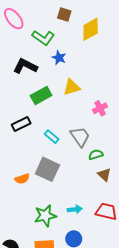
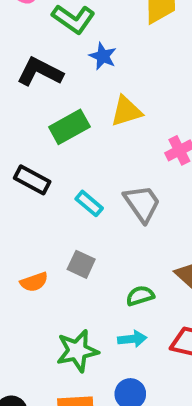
black rectangle: (21, 124) -> (32, 180), turned 54
green semicircle: (96, 155) -> (140, 296), moved
gray square: (47, 169) -> (81, 264), size x0.6

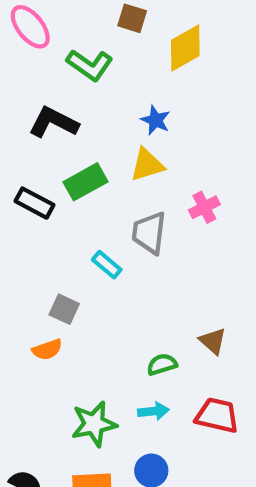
blue star: (103, 56) -> (156, 120), moved
black rectangle: (32, 180) -> (34, 203), moved
gray trapezoid: (142, 203) -> (149, 233), moved, turned -138
gray square: (81, 264) -> (64, 309), moved

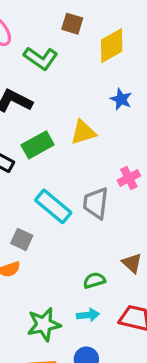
blue star: (156, 120) -> (121, 99), moved
pink cross: (204, 207) -> (129, 178), moved
gray trapezoid: (149, 233) -> (96, 203), moved
cyan rectangle: (107, 265) -> (53, 206), size x1.6

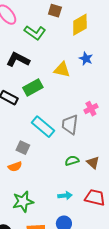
yellow triangle: (83, 132) -> (62, 70), moved, turned 30
green semicircle: (94, 280) -> (72, 161), moved
green star: (44, 324) -> (23, 202), moved

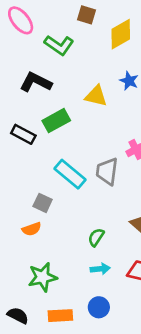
green semicircle: (72, 161) -> (96, 237), moved, turned -40

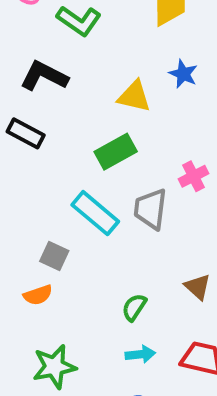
green rectangle: (56, 121) -> (116, 152), moved
black rectangle: (23, 134) -> (26, 133), moved

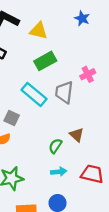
yellow triangle: (134, 96) -> (38, 31), moved
brown triangle: (198, 287) -> (77, 135), moved

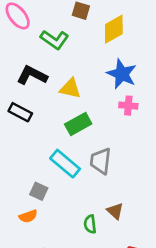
blue star: (82, 18) -> (122, 74), size x1.6
pink cross: (88, 74) -> (128, 106), moved, turned 32
green semicircle: (55, 146) -> (90, 224), turned -40

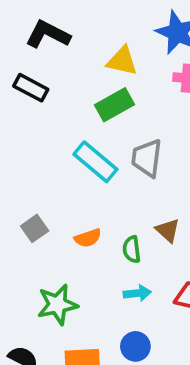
yellow triangle: (70, 88) -> (122, 61), moved
gray square: (39, 191) -> (35, 228), moved, turned 30
orange semicircle: (28, 216) -> (88, 238), moved

